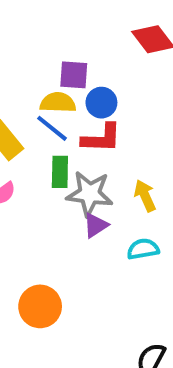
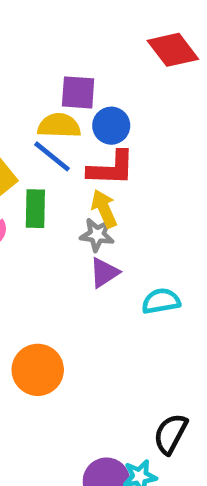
green rectangle: (60, 172) -> (35, 209), moved
gray star: (90, 194) -> (97, 235), size x0.6
yellow arrow: (145, 196) -> (104, 209), moved

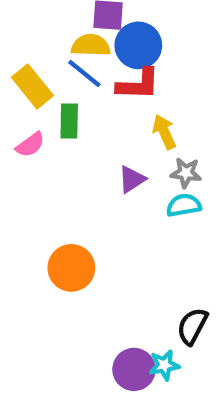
blue circle: (111, 126) -> (138, 45), size x1.4
yellow arrow: (104, 209) -> (164, 132), moved
gray star: (97, 235) -> (186, 173), moved

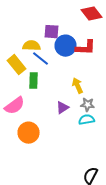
yellow semicircle: (91, 45) -> (32, 46), moved
red L-shape: (138, 84) -> (86, 48), moved
pink semicircle: (30, 145) -> (14, 106), moved, size x1.5
orange circle: (71, 268) -> (28, 133), moved

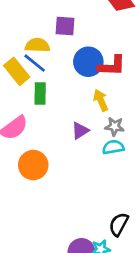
blue circle: (66, 46) -> (88, 62), moved
red L-shape: (86, 48) -> (112, 66), moved
blue line: (40, 59) -> (35, 63), moved

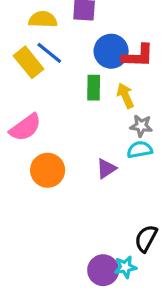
yellow semicircle: (37, 45) -> (43, 19), moved
green rectangle: (40, 93) -> (94, 88), moved
purple triangle: (80, 131) -> (106, 169), moved

